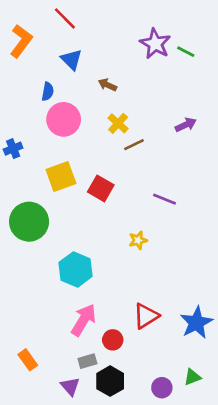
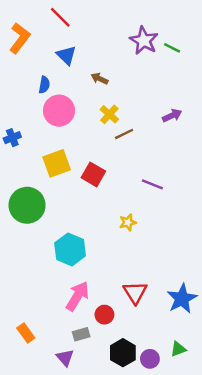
red triangle: (146, 316) -> (135, 292), turned -30
black hexagon: (110, 381) -> (123, 353), moved

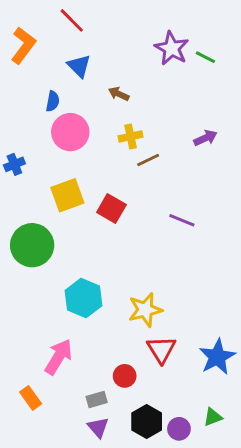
yellow cross: (109, 114) -> (131, 136), turned 36
yellow star: (128, 222) -> (145, 310), moved, size x1.6
pink arrow: (77, 296) -> (59, 357), moved
purple triangle: (65, 358) -> (98, 427), moved

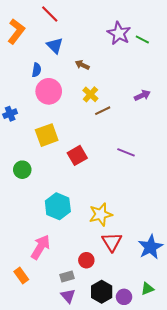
yellow cross: (131, 136) -> (90, 94), turned -35
red square: (111, 208) -> (77, 155), moved, turned 30
green circle: (32, 245) -> (22, 170), size x0.6

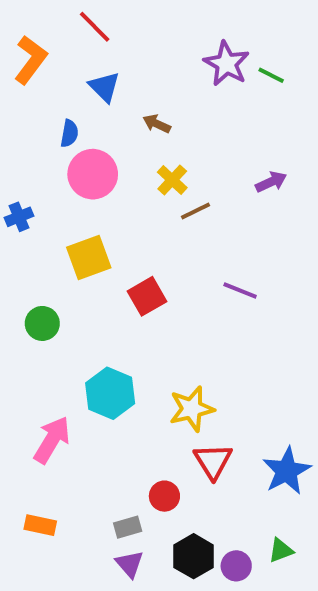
pink arrow: (41, 247) -> (52, 440), moved
orange rectangle: (21, 275) -> (40, 525), turned -42

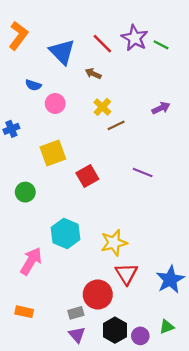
red line: (95, 27) -> (102, 44), moved
blue triangle: (104, 87) -> (62, 52), size x1.4
blue semicircle: (69, 133) -> (33, 85), moved, turned 98
pink circle: (93, 174) -> (55, 104), size x0.7
red circle: (164, 496) -> (98, 294), size x1.6

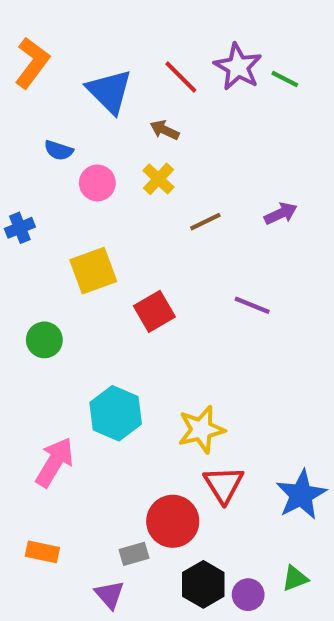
yellow cross: (102, 107) -> (158, 179), moved
purple arrow: (161, 108) -> (281, 214), moved
purple triangle: (77, 335) -> (110, 595), moved

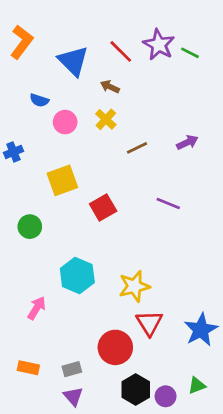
pink arrow: (55, 462) -> (37, 308), size x0.7
gray rectangle: (134, 554) -> (72, 369), moved

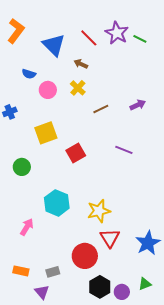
purple triangle: (73, 396) -> (42, 292), moved

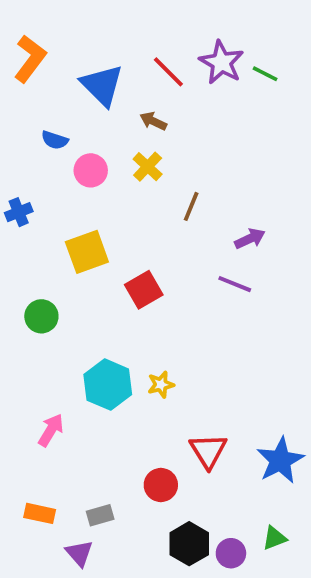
purple arrow: (138, 105) -> (250, 239), moved
brown line: (101, 109) -> (191, 206), turned -42
yellow star: (99, 211) -> (161, 385), moved, size x0.6
red circle: (85, 256) -> (161, 485), size x0.7

